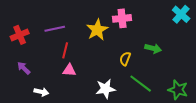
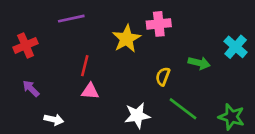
cyan cross: (181, 14) -> (236, 47), moved
purple line: (55, 29) -> (71, 19), moved

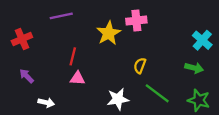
green arrow: (199, 63) -> (194, 68), moved

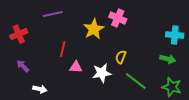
pink cross: (136, 21) -> (118, 18), turned 30
cyan cross: (202, 40) -> (175, 35), turned -36
pink triangle: (77, 78) -> (76, 67), moved
white star: (118, 99) -> (102, 73), moved

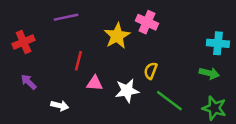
white arrow: (40, 89) -> (60, 106), moved

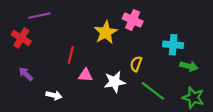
purple line: (66, 17) -> (39, 16), moved
red cross: (24, 42) -> (21, 38), turned -36
cyan cross: (218, 43) -> (173, 45), moved

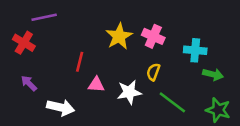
pink cross: (133, 20) -> (153, 36), moved
white arrow: (54, 95) -> (61, 107), size x1.5

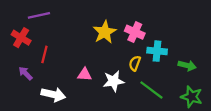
cyan cross: (195, 50) -> (157, 51), moved
red line: (80, 62) -> (44, 54), moved

